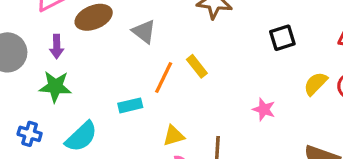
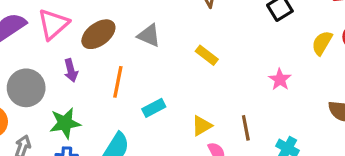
orange line: (164, 78) -> (118, 82), moved
green star: (55, 87) -> (65, 123), moved
pink star: (264, 109) -> (280, 79), turned 30

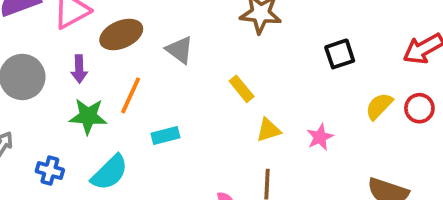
green star: (65, 123) -> (88, 116), moved
yellow triangle: (202, 126) -> (268, 130), moved

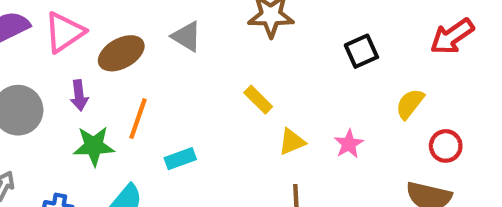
gray triangle: (180, 50) -> (187, 36), moved
red circle: (419, 108) -> (446, 146), moved

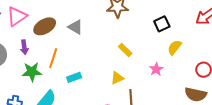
gray triangle: (187, 36) -> (75, 27), moved
yellow rectangle: (258, 100) -> (125, 50), moved
yellow semicircle: (410, 104) -> (174, 47), moved
yellow triangle: (292, 142) -> (117, 78), moved

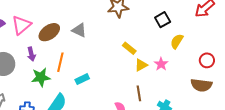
yellow triangle: (117, 78) -> (141, 65), moved

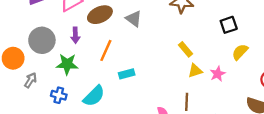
green star: (41, 77) -> (67, 64), moved

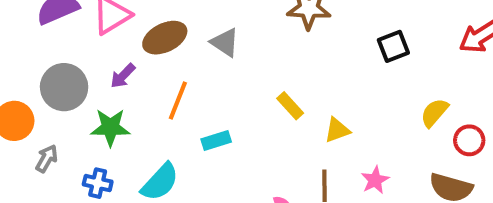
purple arrow: (75, 35) -> (123, 76), turned 49
yellow rectangle: (186, 49) -> (290, 106), moved
yellow semicircle: (240, 52) -> (434, 113), moved
pink star: (218, 74) -> (375, 180), moved

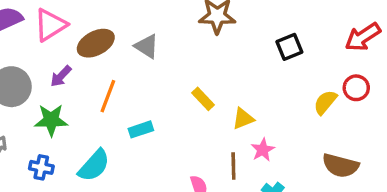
red circle: (469, 140) -> (356, 88), moved
pink star: (375, 180) -> (263, 150), moved

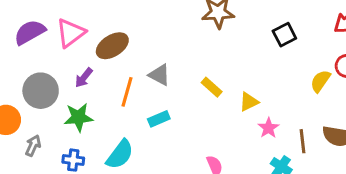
gray triangle: (147, 46) -> (159, 75), moved
brown line: (233, 166) -> (303, 141), moved

